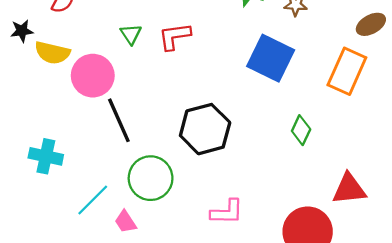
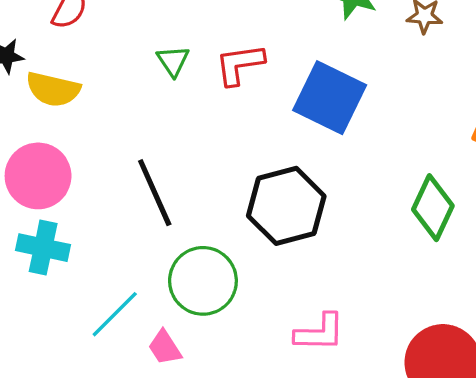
blue square: (271, 58) -> (330, 98), moved
pink circle: (93, 76) -> (38, 176), moved
green diamond: (301, 130) -> (433, 208), size x1.4

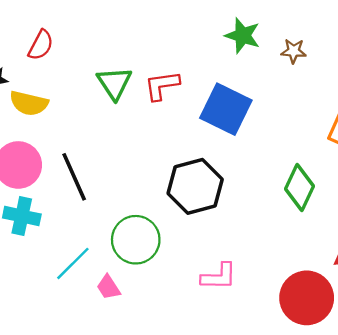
green triangle: (173, 61) -> (114, 83), size x1.5
black line: (155, 193) -> (74, 177), moved

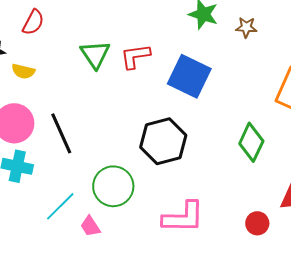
yellow semicircle: (29, 103) -> (23, 71), size x0.7
pink L-shape: (219, 277) -> (183, 217), size x1.4
red circle: (307, 298) -> (257, 223), moved, size x0.5

